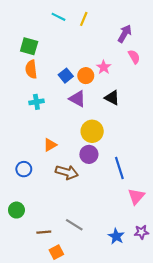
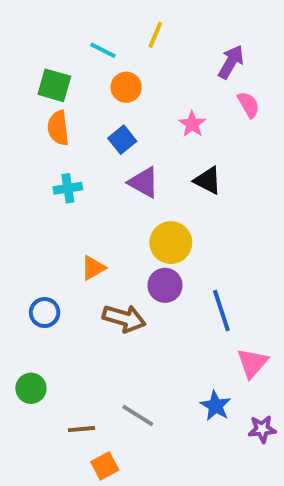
cyan line: (58, 17) -> (103, 50), moved
orange circle: (86, 76) -> (126, 87), moved
blue star: (116, 236) -> (215, 406), moved

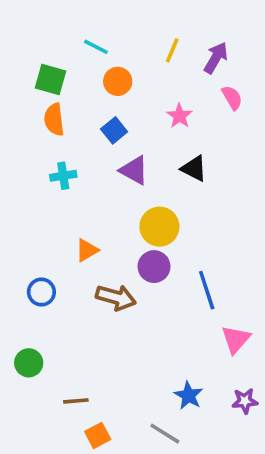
yellow line: (155, 35) -> (172, 50), moved
blue star: (215, 406) -> (188, 395), moved
gray line: (138, 415) -> (165, 434), moved

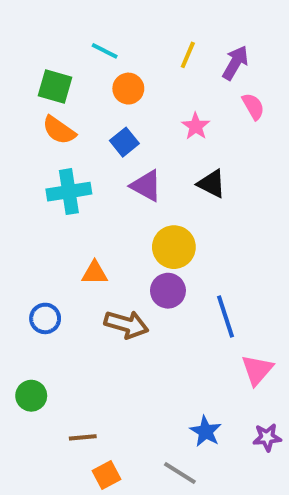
orange semicircle: (54, 119) -> (59, 130), turned -48
cyan cross: (63, 176) -> (69, 192), size x1.5
orange triangle: (87, 250) -> (95, 273), turned 30

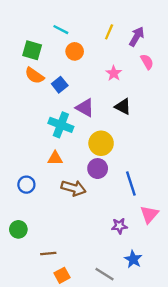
blue square: (124, 142) -> (60, 85), moved
cyan cross: (69, 192) -> (61, 125), moved, turned 30
blue star: (206, 431) -> (133, 259), moved
purple star: (267, 437) -> (119, 226), moved

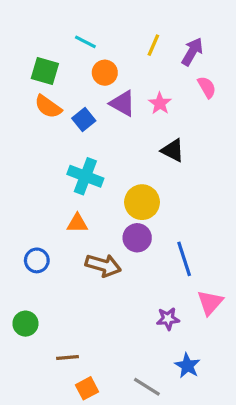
purple triangle: (85, 108) -> (123, 103), moved

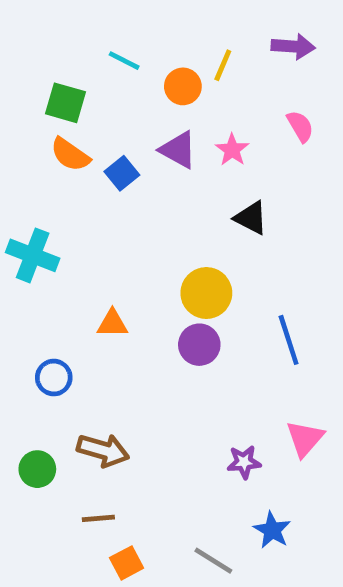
purple arrow: (192, 52) -> (293, 47), moved, turned 64
orange circle: (105, 73) -> (183, 86), moved
cyan cross: (85, 176) -> (33, 255), moved
blue line: (184, 259) -> (289, 340), moved
brown arrow: (103, 265) -> (103, 450), moved

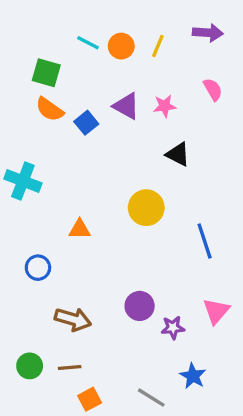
orange circle: (183, 86) -> (121, 46), moved
pink star: (232, 150) -> (165, 106), turned 30
purple circle: (199, 345) -> (140, 306), moved
green circle: (37, 469) -> (30, 366), moved

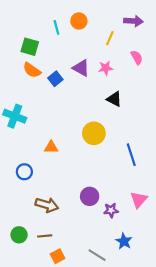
cyan line: (88, 43) -> (56, 27), turned 48
orange circle: (121, 46) -> (79, 21), moved
yellow line: (158, 46) -> (110, 38), moved

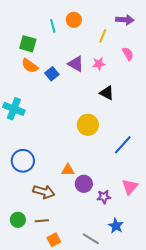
orange triangle: (51, 147) -> (68, 170), moved
blue line: (131, 155) -> (123, 145), turned 60
blue circle: (24, 172) -> (23, 161), size x1.5

